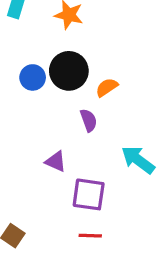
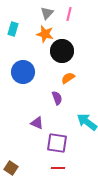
black circle: (69, 71) -> (62, 51), moved
blue circle: (33, 77) -> (23, 72), size x1.5

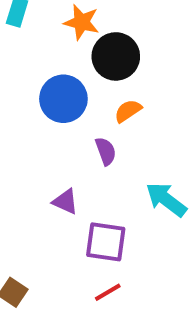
blue circle: (23, 72) -> (63, 99), moved
red line: (58, 168) -> (108, 292), turned -32

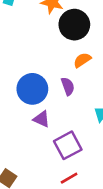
blue circle: (63, 99) -> (32, 89), moved
purple square: (106, 242) -> (68, 145), turned -36

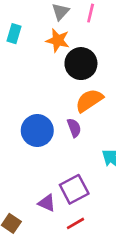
orange semicircle: (82, 60) -> (89, 100), size x1.5
purple triangle: (42, 119) -> (47, 203), moved

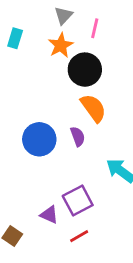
pink line: (91, 13) -> (95, 28), moved
orange star: (58, 40) -> (61, 45), turned 30
orange semicircle: (89, 100) -> (93, 108), turned 88

